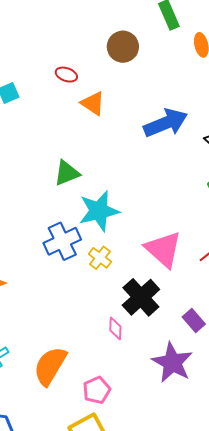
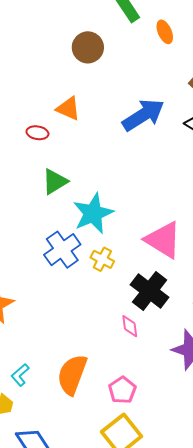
red ellipse: (66, 75) -> (37, 133), moved

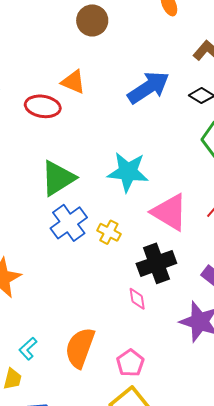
red ellipse: (37, 133) -> (43, 106), size x1.6
green triangle: (55, 182) -> (58, 178), moved, size x1.4
cyan star: (93, 213) -> (128, 172), moved, turned 30
black cross: (150, 291) -> (156, 263), turned 33

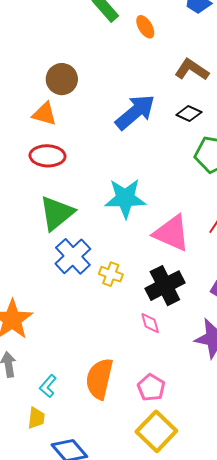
brown circle: (92, 20) -> (62, 79), moved
orange triangle: (73, 82) -> (45, 114), moved
red ellipse: (43, 106) -> (47, 156), moved
yellow cross: (109, 232) -> (111, 274), moved

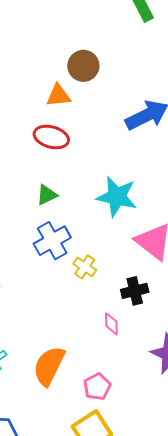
orange triangle: (45, 114) -> (58, 96), turned -36
green triangle: (57, 213) -> (47, 195), size x0.6
black cross: (165, 286) -> (135, 291), size x0.7

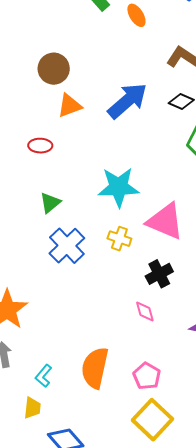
orange triangle: (58, 96) -> (69, 106), moved
red ellipse: (51, 137) -> (40, 146), size x0.7
yellow cross: (85, 267) -> (119, 239), moved

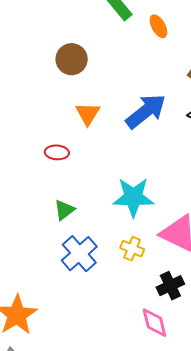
brown circle: (54, 69) -> (72, 59), moved
orange triangle: (69, 106) -> (88, 114), turned -40
pink diamond: (145, 312) -> (154, 323), size x1.4

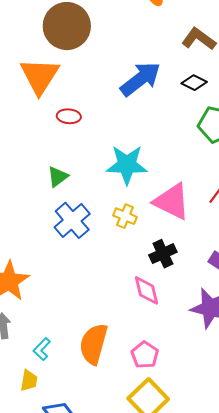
brown circle: (72, 59) -> (67, 26), size x1.5
orange triangle: (88, 114) -> (40, 76), moved, size x1.6
red ellipse: (57, 152) -> (69, 116), moved

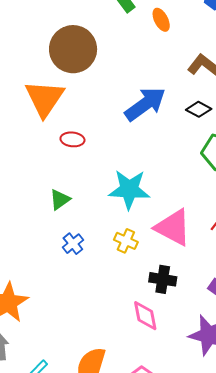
blue cross: (72, 220) -> (73, 244), size x0.6
black cross: (163, 254) -> (163, 279), turned 32

